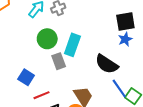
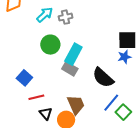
gray rectangle: (59, 61) -> (70, 69), moved, turned -49
blue line: (119, 88) -> (111, 103), turned 66

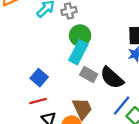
green circle: (50, 45) -> (80, 36), moved
gray rectangle: (70, 69) -> (89, 74), moved
blue square: (24, 78) -> (39, 78), moved

